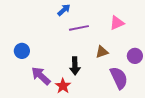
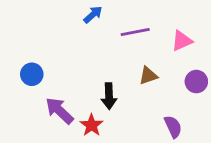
pink triangle: (117, 23) -> (182, 41), moved
purple line: (79, 28) -> (135, 32), moved
purple semicircle: (119, 78) -> (173, 127), moved, size x0.7

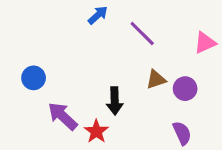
purple line: (135, 32) -> (142, 34), turned 56
pink triangle: (182, 41) -> (205, 43), moved
purple circle: (196, 82) -> (185, 89), moved

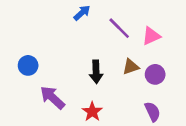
pink triangle: (205, 43) -> (151, 36), moved
black arrow: (115, 101) -> (96, 72), moved
red star: (96, 131) -> (92, 112), moved

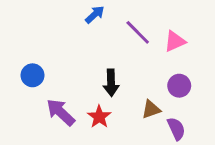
brown triangle: (131, 67) -> (151, 109), moved
red star: (92, 112) -> (99, 117), moved

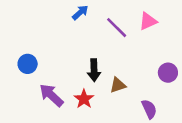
pink triangle: (175, 41) -> (148, 21), moved
purple circle: (179, 86) -> (168, 73), moved
brown triangle: (151, 109) -> (118, 85), moved

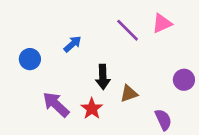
blue arrow: (80, 12) -> (73, 44), moved
blue circle: (28, 64) -> (30, 59), moved

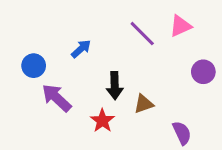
purple circle: (184, 80) -> (203, 72), moved
purple arrow: (56, 104) -> (57, 98), moved

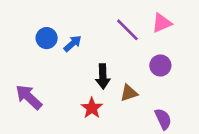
blue circle: (34, 66) -> (47, 38), moved
purple circle: (203, 72) -> (160, 65), moved
purple arrow: (57, 98) -> (29, 97), moved

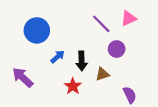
blue circle: (47, 38) -> (37, 30), size x1.5
blue arrow: (73, 44) -> (58, 57), moved
purple circle: (160, 65) -> (117, 49), moved

